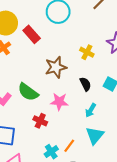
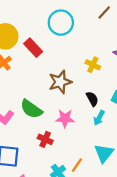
cyan arrow: (91, 110) -> (99, 118), moved

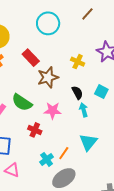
red rectangle: (33, 48) -> (31, 58), moved
cyan arrow: (99, 118) -> (84, 110), turned 136

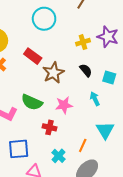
yellow cross: (78, 62) -> (83, 42), moved, turned -32
black semicircle: (77, 93) -> (86, 70), moved
cyan cross: (47, 159) -> (59, 156), moved

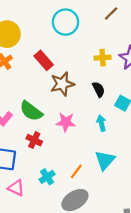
red cross: (50, 127) -> (34, 140), moved

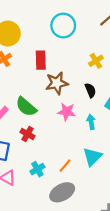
yellow cross: (103, 58) -> (96, 61), turned -32
red rectangle: (44, 60) -> (41, 60), turned 36
pink star: (66, 122) -> (67, 112), moved

